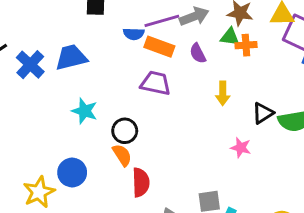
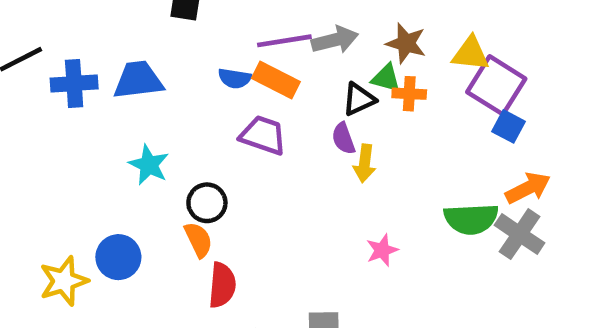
blue semicircle: (134, 34) -> (235, 78), moved
purple semicircle: (198, 53) -> (343, 138), moved
blue cross: (30, 65) -> (74, 84), turned 36
black triangle: (263, 113) -> (359, 99), moved
pink star: (241, 148) -> (382, 250), turned 30

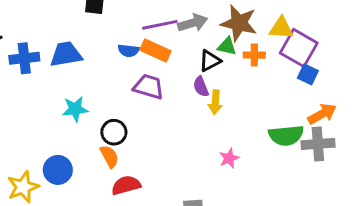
brown star: (406, 43) -> (239, 23), size x1.4
orange cross: (409, 94) -> (254, 55), moved
cyan star: (149, 165) -> (75, 109), turned -30
gray cross: (520, 234) -> (318, 144), turned -36
red semicircle: (222, 285) -> (126, 185), turned -108

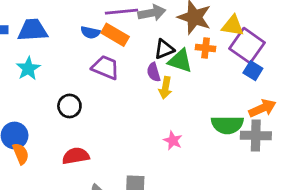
green triangle: (227, 46) -> (180, 61), moved, size x1.4
cyan star: (75, 109) -> (28, 68), moved, turned -30
orange semicircle: (109, 156) -> (21, 154), moved
pink star: (229, 158) -> (173, 140), turned -30

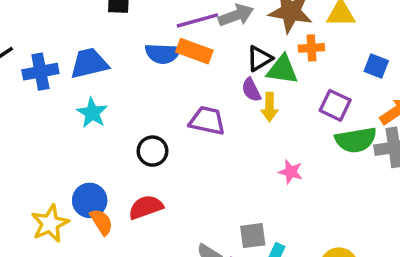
blue semicircle: (90, 32) -> (163, 54), size x1.4
purple square: (247, 46) -> (335, 105), moved, size x0.7
purple trapezoid: (105, 67) -> (207, 121), moved
red semicircle: (76, 156) -> (146, 207), moved

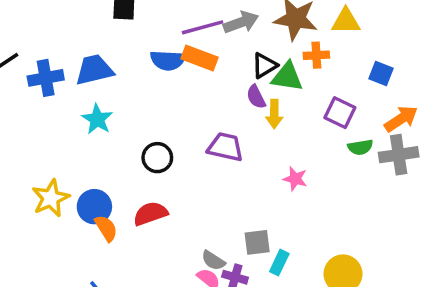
purple trapezoid: (207, 121) -> (225, 147), moved
green semicircle: (356, 140) -> (360, 147), size x0.6
yellow star: (50, 223) -> (51, 198), moved

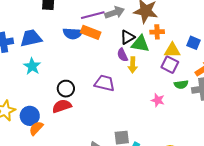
yellow triangle: (346, 21) -> (172, 50), moved
pink star: (295, 179) -> (158, 100), moved
red semicircle: (150, 214) -> (62, 106), moved
orange semicircle: (106, 228) -> (36, 128), turned -105

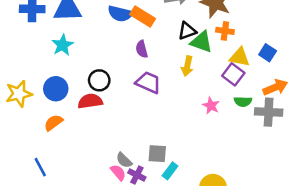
purple semicircle: (122, 55) -> (142, 49), moved
pink star: (158, 100) -> (211, 106), moved
blue circle: (30, 116) -> (56, 89), moved

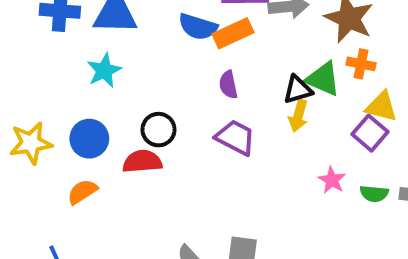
orange rectangle: (143, 16) -> (233, 33), turned -60
black triangle: (187, 31) -> (298, 90), moved
green semicircle: (243, 101) -> (374, 194), moved

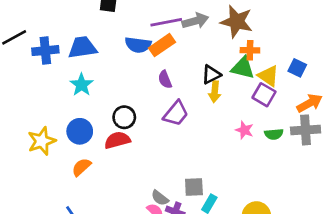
green triangle: (323, 79) -> (243, 68), moved
yellow triangle: (381, 107) -> (268, 76), turned 30
purple trapezoid: (235, 138) -> (176, 113), turned 112

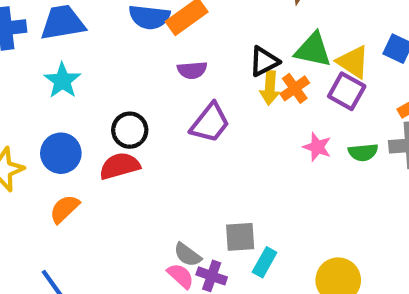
orange cross: (250, 50) -> (295, 88), moved, turned -36
purple semicircle: (165, 79) -> (192, 70), turned -72

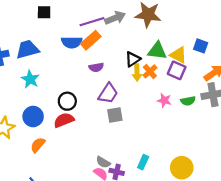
gray square: (240, 237) -> (115, 115), moved

